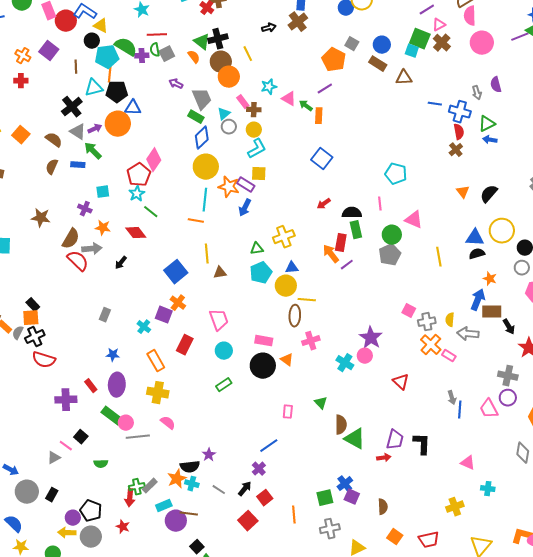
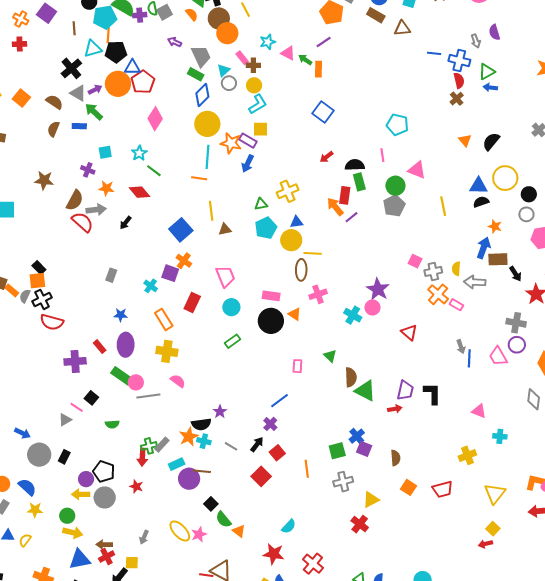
red pentagon: (139, 175) -> (143, 82), moved

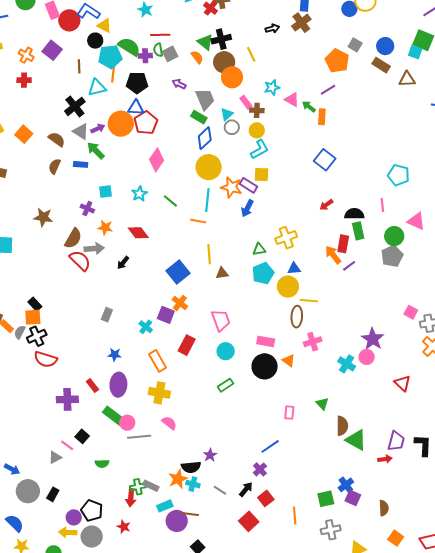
black pentagon: (116, 52) -> (137, 83), moved
green line: (154, 171) -> (170, 201), moved
gray rectangle: (162, 445) -> (151, 486), turned 70

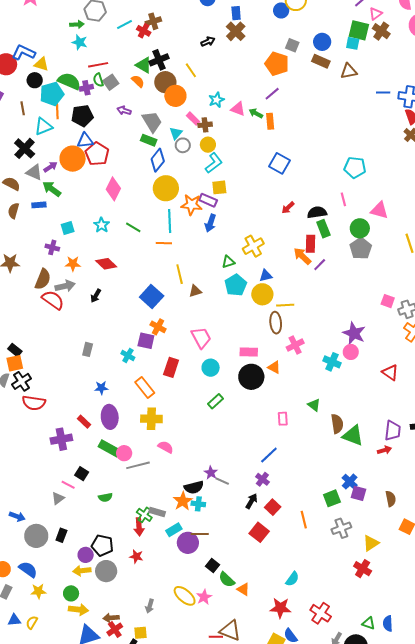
green cross: (138, 487) -> (144, 515), turned -35
gray line: (220, 490) -> (222, 481), moved

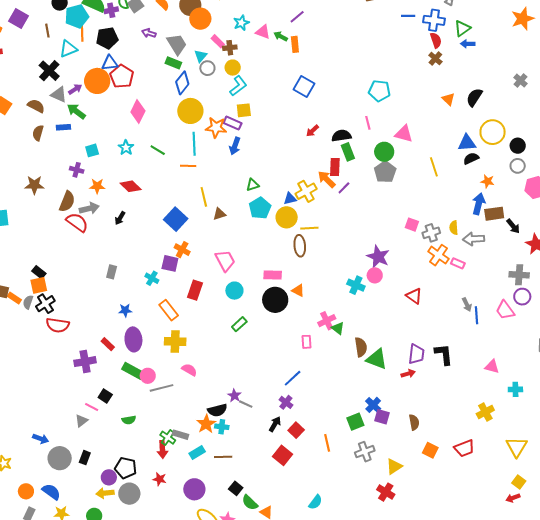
yellow cross: (253, 246) -> (306, 191), moved
pink cross: (295, 345) -> (327, 321), moved
purple circle: (188, 543) -> (194, 489), moved

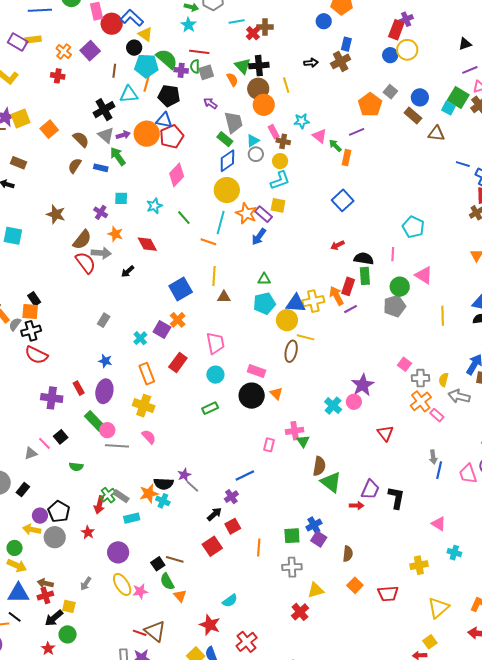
blue triangle: (290, 199) -> (296, 303), size x1.5
brown line: (223, 457) -> (175, 559), moved

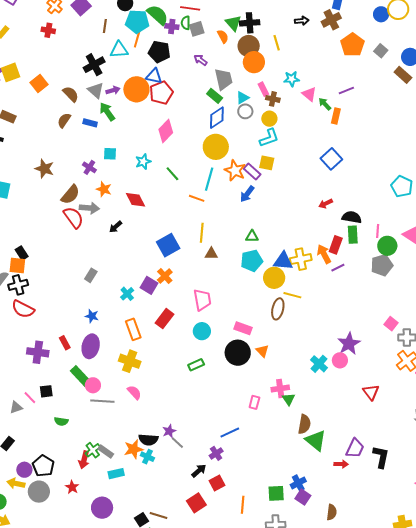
orange pentagon: (370, 105) -> (352, 45), moved
pink line: (393, 254) -> (378, 231), moved
black square: (61, 437) -> (46, 391), turned 32

